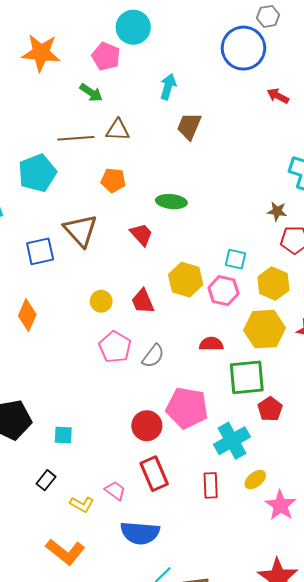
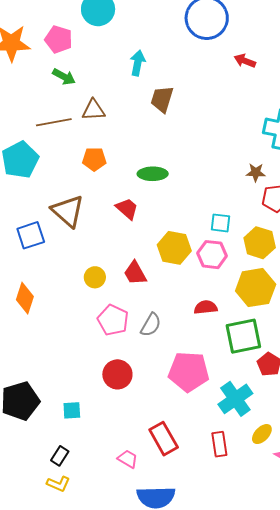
pink pentagon: (106, 56) -> (59, 39), moved
red circle: (147, 426) -> (117, 374), moved
yellow L-shape: (82, 504) -> (58, 484), moved

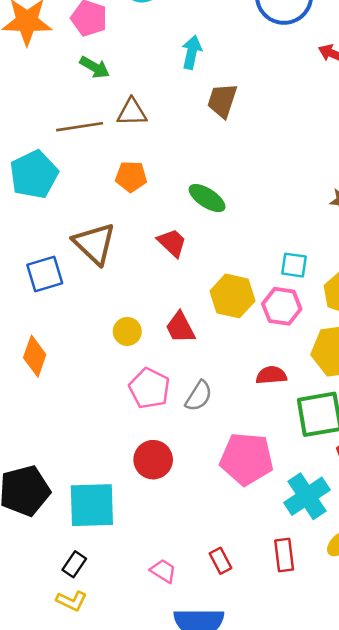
green ellipse: (153, 174) -> (207, 198), turned 32
cyan square: (72, 410) -> (92, 505), size x2.0
red rectangle: (164, 439) -> (221, 561), moved, size x0.6

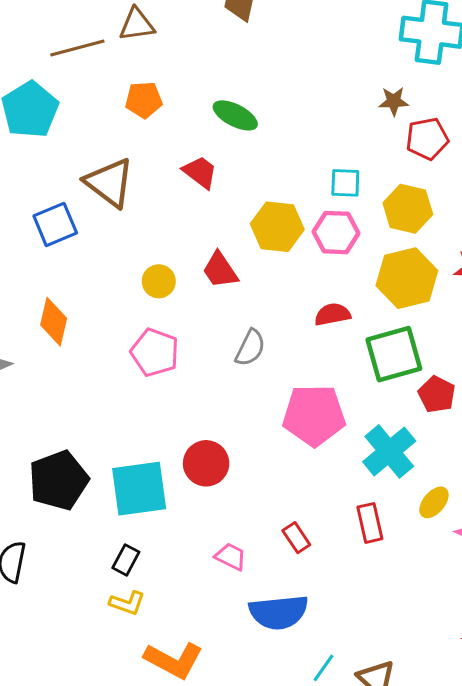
pink pentagon: (149, 388) -> (155, 352), moved
red circle: (153, 460) -> (206, 463), moved

